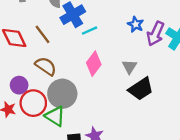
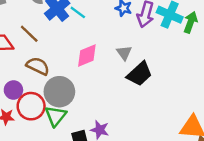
cyan line: (89, 31) -> (78, 12), moved, turned 70
pink diamond: (94, 64) -> (87, 56), turned 40
green triangle: (55, 116) -> (56, 116), turned 45

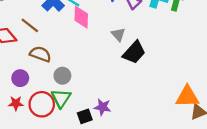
pink diamond: (87, 56) -> (81, 17), moved, turned -60
gray circle: (59, 92) -> (62, 76), size x0.6
red circle: (31, 106) -> (42, 104), moved

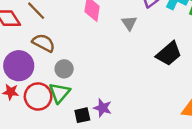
gray triangle: (118, 34) -> (129, 23), moved
black trapezoid: (134, 52) -> (169, 54), moved
purple circle: (20, 78) -> (19, 66), size x1.6

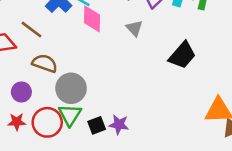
purple circle: (19, 66) -> (21, 92), size x0.6
gray circle: (64, 69) -> (71, 88), size x1.5
black square: (82, 115) -> (97, 125), moved

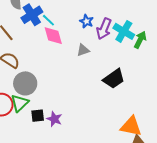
pink diamond: (92, 19) -> (53, 36), turned -30
gray triangle: (134, 28) -> (83, 50), turned 40

